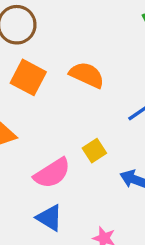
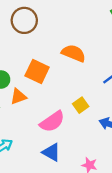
orange square: (28, 77) -> (37, 71), moved

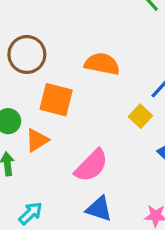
brown circle: (24, 20) -> (27, 54), moved
yellow square: (81, 105) -> (140, 116), moved

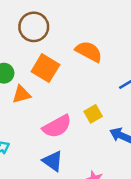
yellow square: (140, 116) -> (93, 114), moved

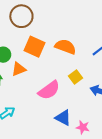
orange semicircle: (89, 51) -> (65, 47), moved
blue triangle: (53, 161) -> (63, 118), moved

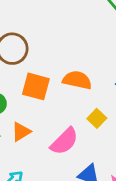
orange triangle: (19, 69) -> (21, 132), moved

